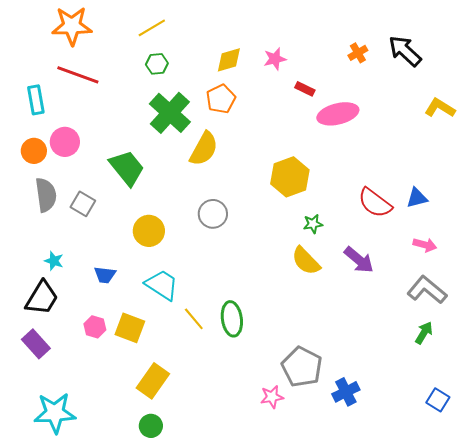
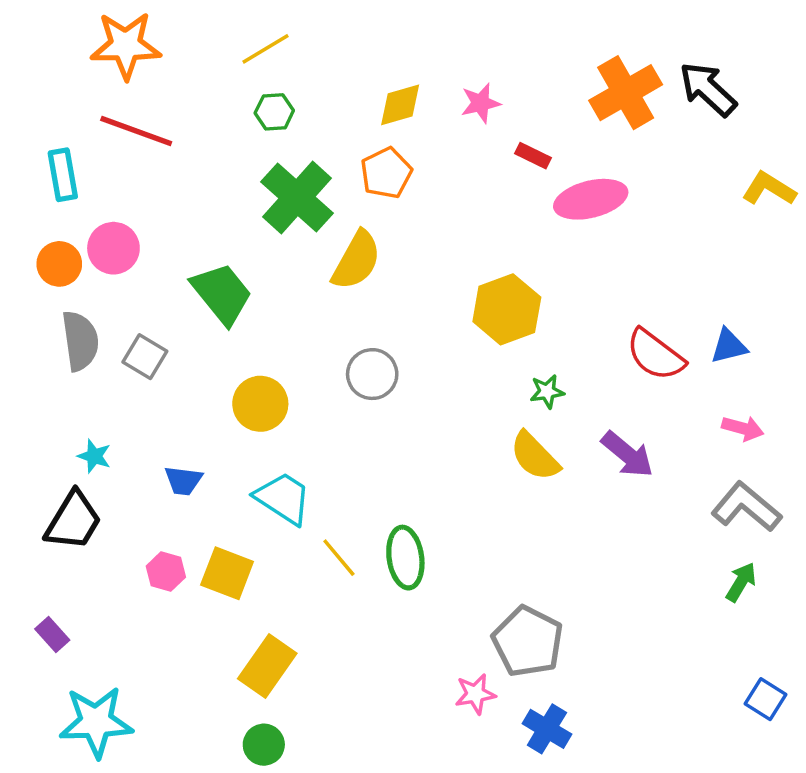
orange cross: (358, 53) -> (626, 93), size x2.0
purple rectangle: (36, 344) -> (52, 635), moved, size x0.7
blue cross: (346, 392) -> (547, 729), moved, turned -32

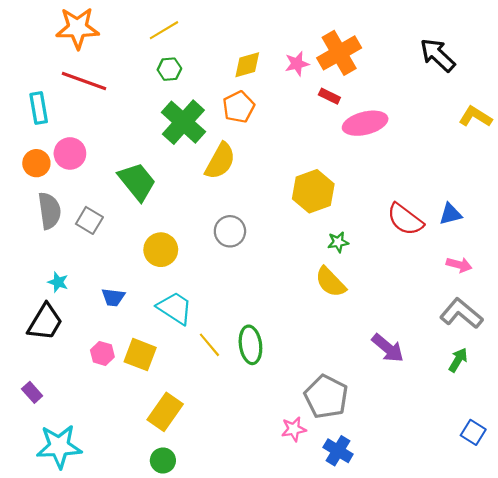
orange cross: (626, 93) -> (339, 53), moved
purple arrow: (627, 454) -> (388, 348), moved

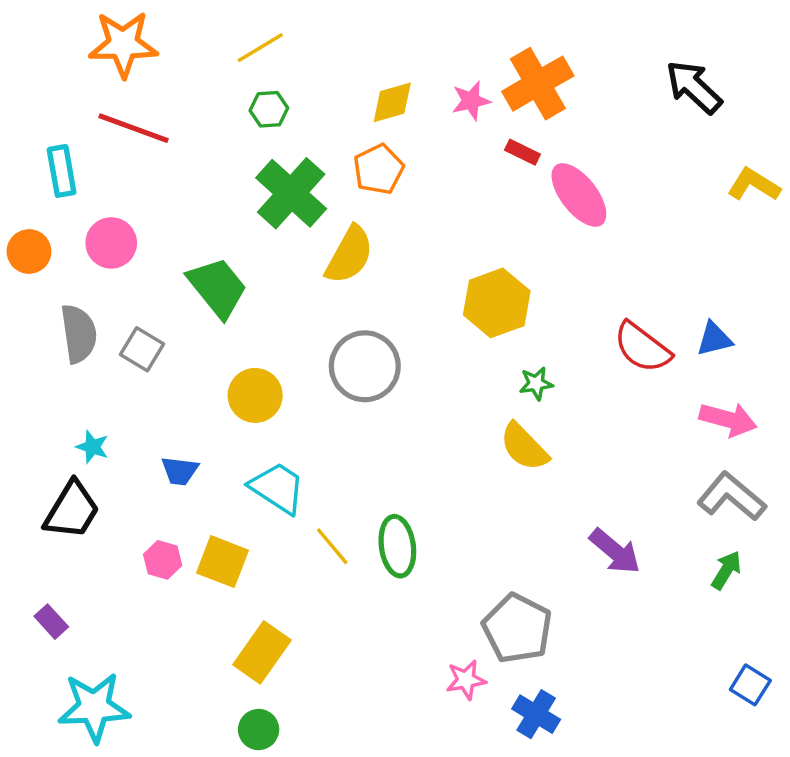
pink ellipse: (365, 123) -> (579, 195), turned 66
orange circle: (36, 163) -> (29, 251), moved
gray circle: (230, 231) -> (365, 366), size x1.4
pink arrow: (459, 265) -> (728, 419), size x1.4

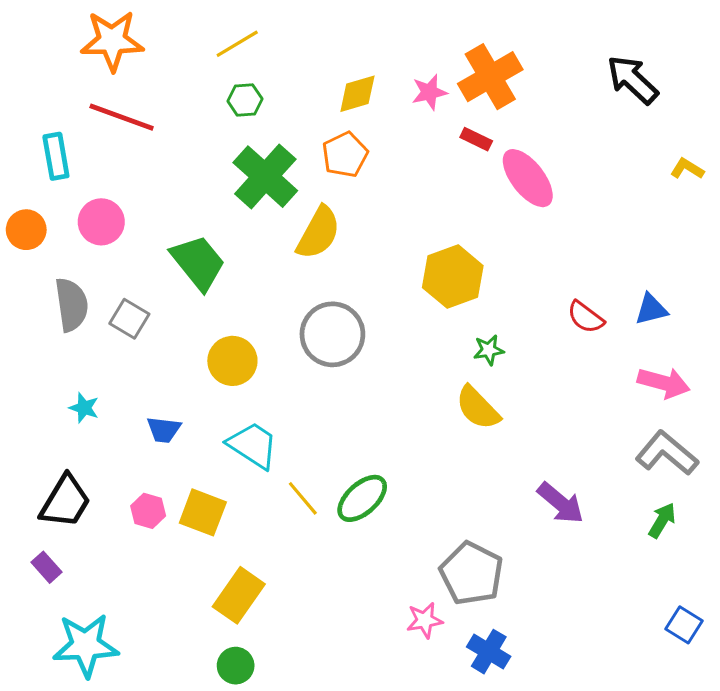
yellow L-shape: (754, 185) -> (687, 169), size x0.7
red semicircle: (642, 347) -> (586, 317), size x0.7
black trapezoid: (72, 510) -> (65, 502), moved
green ellipse: (397, 546) -> (362, 498), turned 56

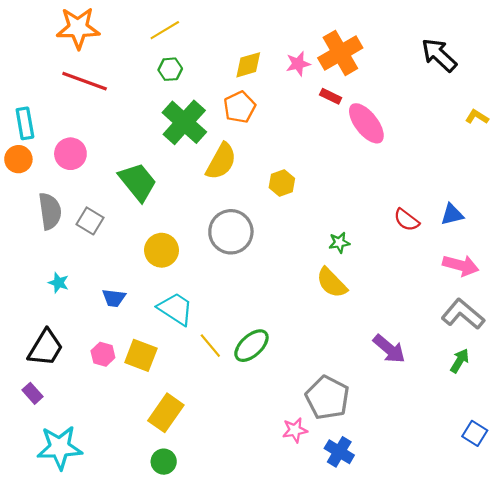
cyan rectangle: (56, 156) -> (25, 123), moved
yellow hexagon: (453, 277) -> (282, 183), moved, size x0.6

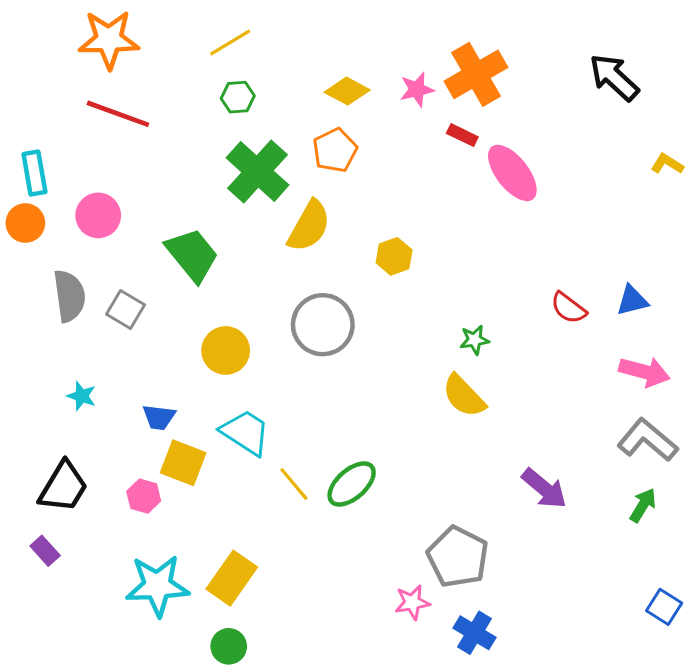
yellow diamond: (248, 65) -> (347, 91), turned 44
yellow square: (141, 355) -> (183, 463), moved
cyan star: (60, 447) -> (157, 586), moved

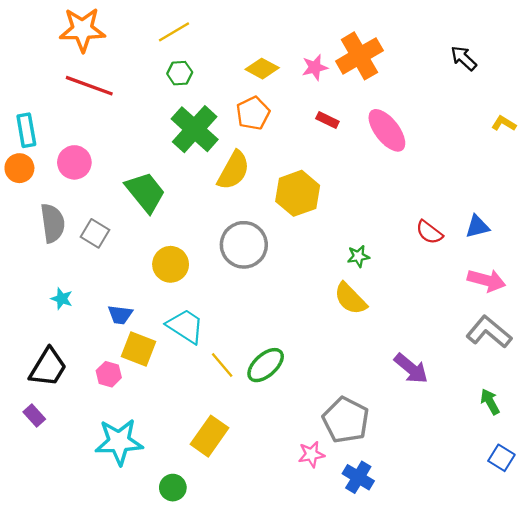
black arrow: (614, 77) -> (464, 58), size x0.7
red rectangle: (462, 135) -> (327, 120), moved
yellow hexagon: (394, 256) -> (298, 193), size x1.6
green arrow: (643, 505) -> (490, 402), moved, turned -60
yellow rectangle: (232, 578) -> (209, 436), moved

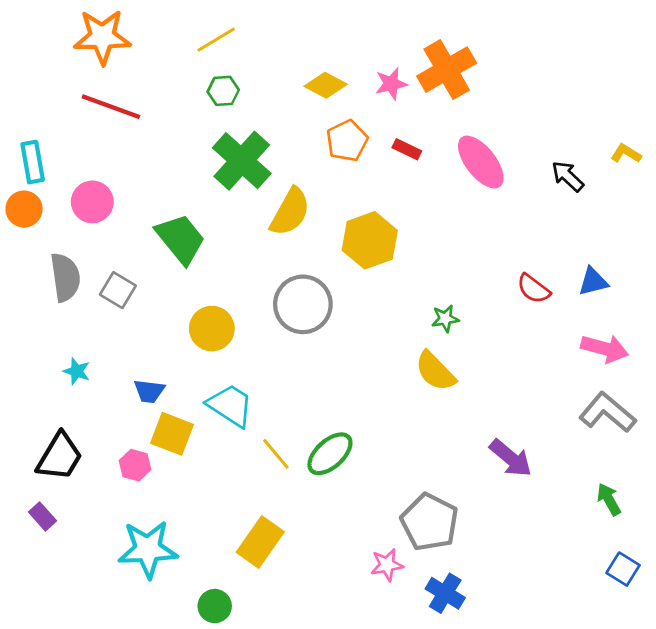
black arrow: (464, 58) -> (568, 176), moved
orange pentagon: (253, 113) -> (347, 141), moved

